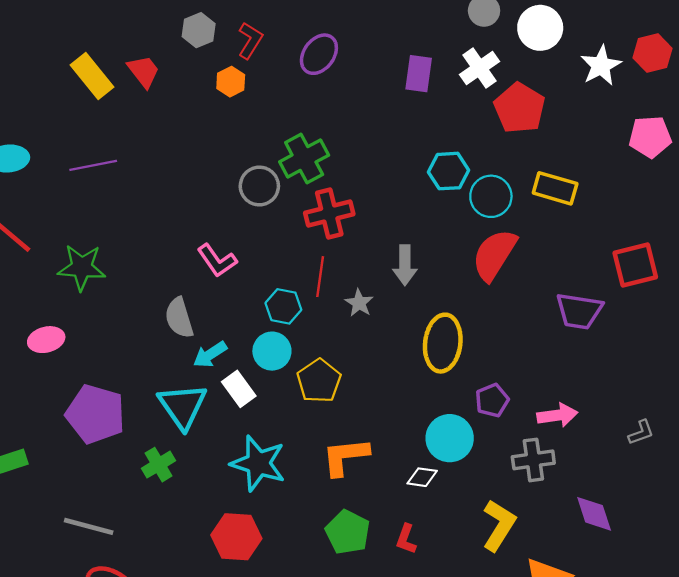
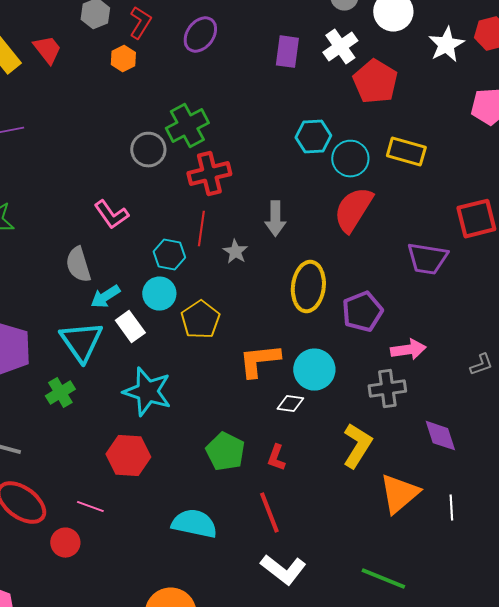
purple pentagon: (492, 400) -> (362, 312), moved, size x1.4
orange L-shape: (345, 457) -> (259, 361), moved

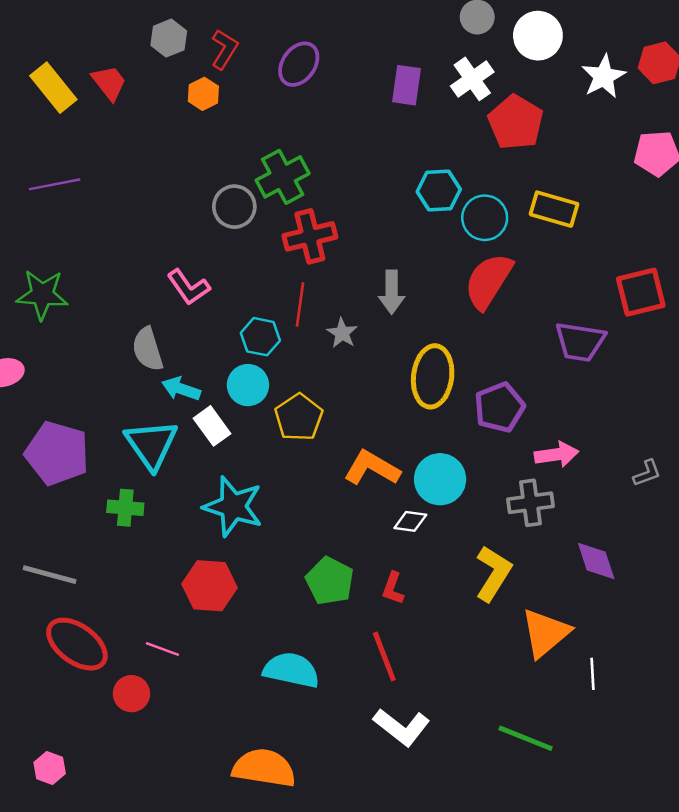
cyan arrow: (105, 297) -> (181, 389), turned 52
orange L-shape: (259, 361) -> (372, 468), turned 36
green cross: (60, 393) -> (125, 508), turned 36
white line: (451, 508) -> (592, 674), moved

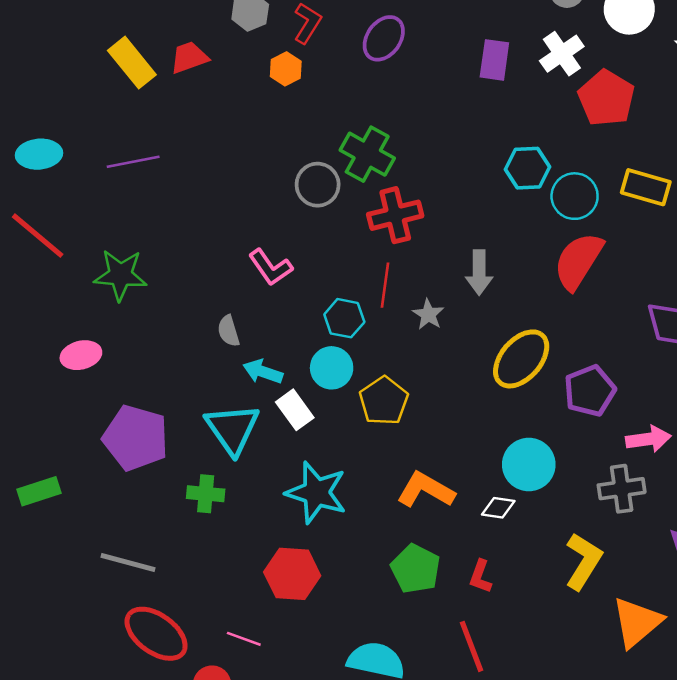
red trapezoid: (109, 83) -> (189, 57), turned -72
green cross: (283, 177) -> (367, 154), turned -33
gray semicircle: (148, 349) -> (229, 331), size x0.7
yellow ellipse: (433, 376) -> (521, 359), turned 34
orange L-shape: (372, 468) -> (426, 490), moved

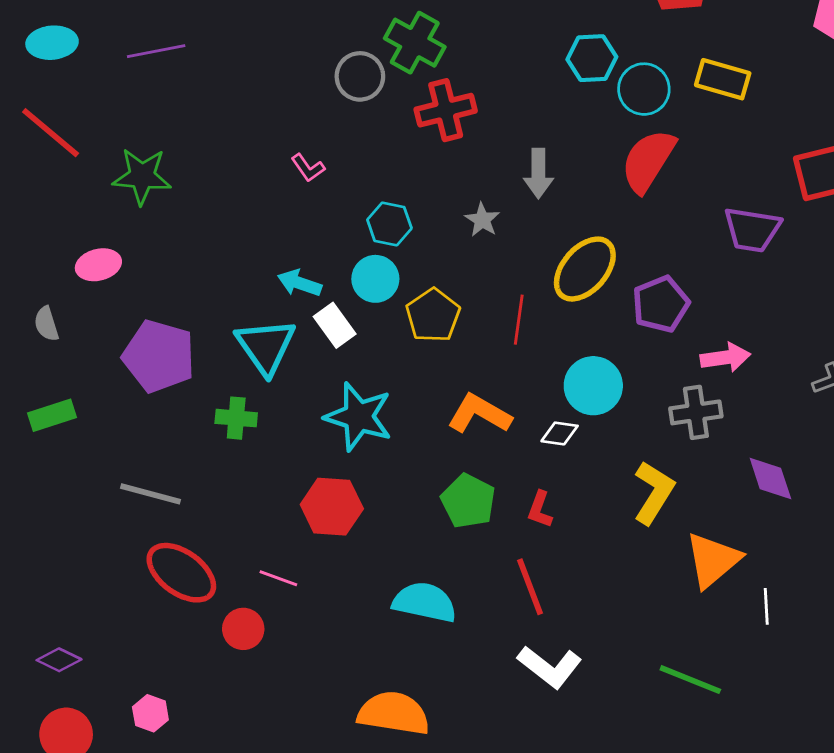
pink L-shape: (271, 267) -> (308, 168), size x0.7
red line: (385, 285) -> (519, 320), moved
gray semicircle: (229, 331) -> (46, 324), moved

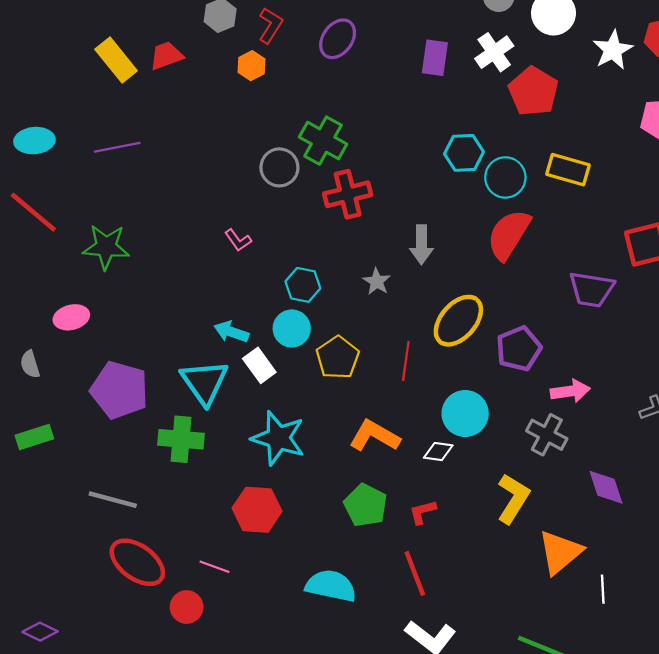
gray cross: (696, 412) -> (547, 435), turned 36
green cross: (236, 418) -> (181, 439), size x1.4
red L-shape: (540, 509) -> (423, 512), turned 56

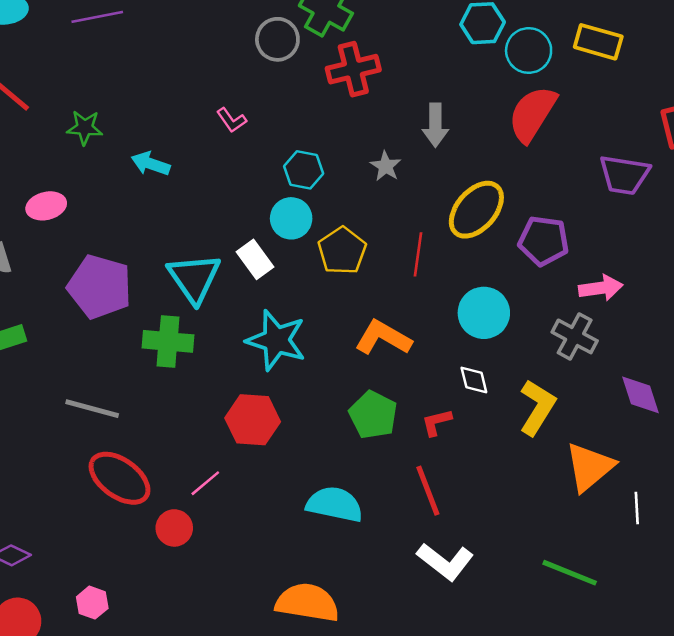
green star: (106, 247) -> (85, 128), size x0.7
cyan arrow: (231, 332) -> (151, 164), moved
purple pentagon: (519, 349) -> (544, 241), turned 30
white diamond: (438, 452) -> (474, 380), moved, turned 68
pink line: (215, 567) -> (205, 483), turned -60

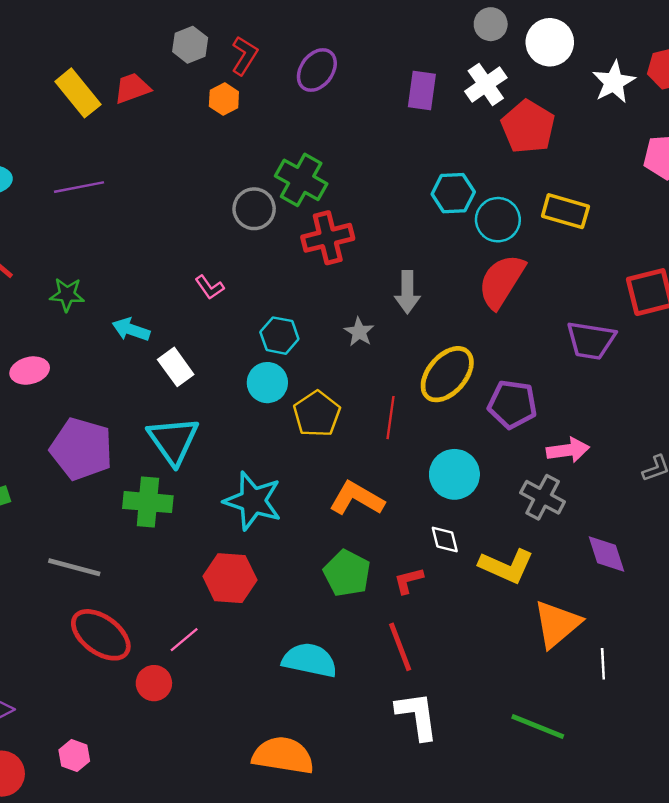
white rectangle: (255, 259) -> (176, 367), moved
yellow L-shape: (537, 407) -> (506, 566), turned 82
white L-shape: (445, 562) -> (417, 716), turned -136

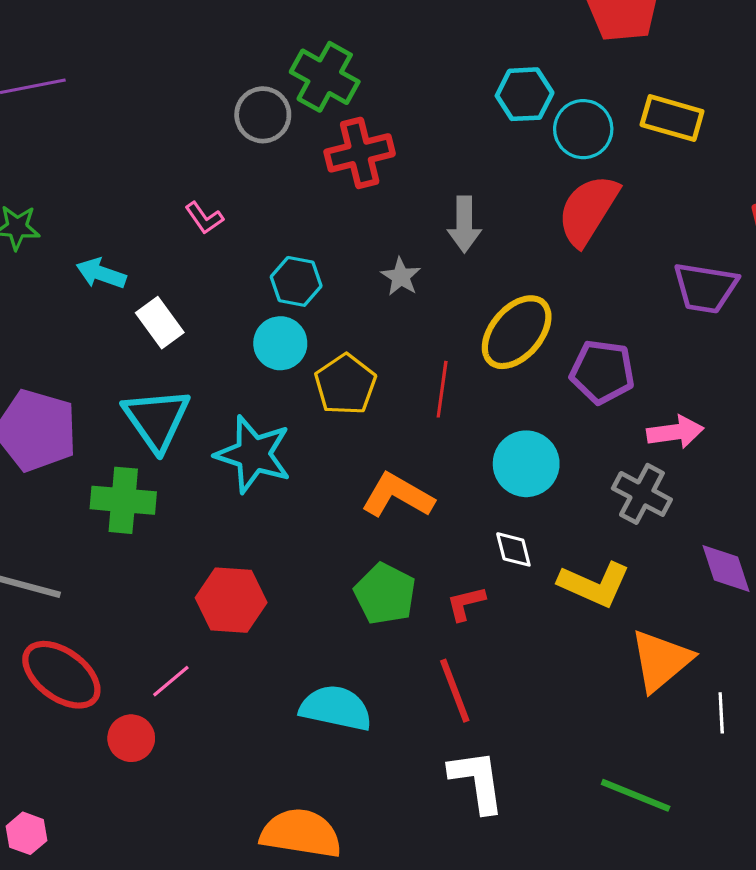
cyan star: (253, 501) -> (253, 454), moved

